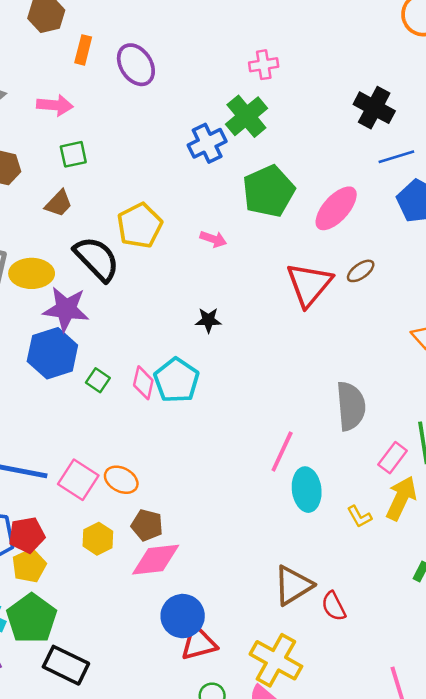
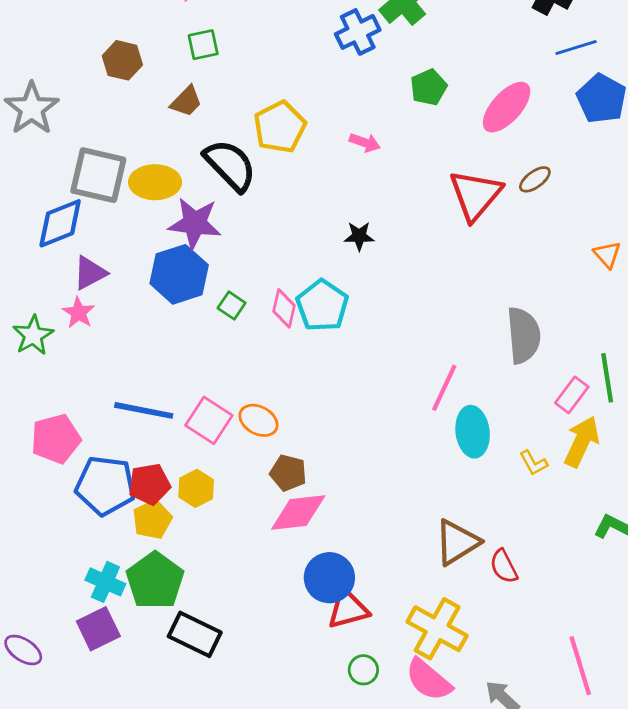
green pentagon: (269, 191) -> (429, 87), size x0.6
yellow hexagon: (98, 539) -> (196, 488), moved

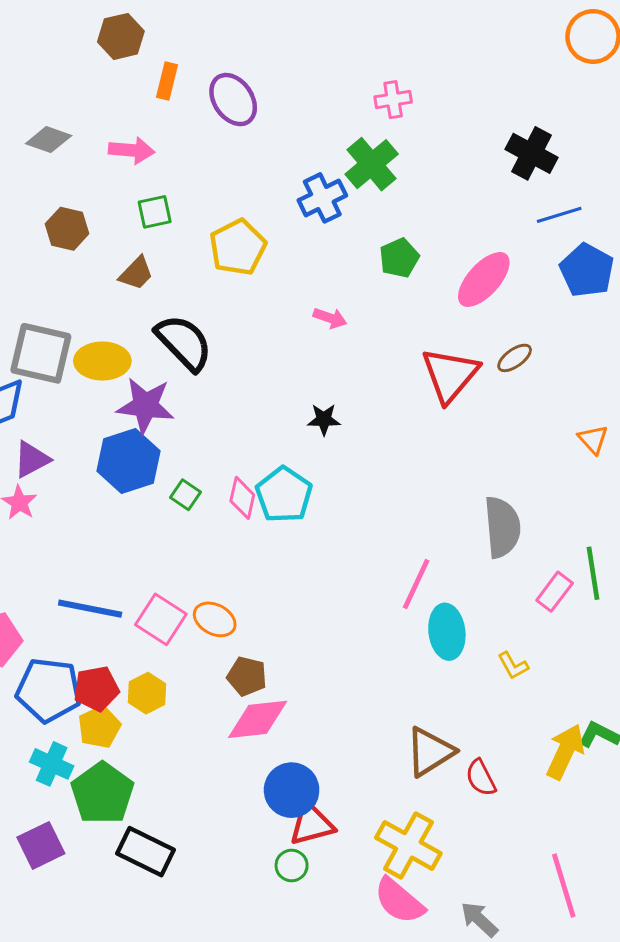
yellow pentagon: (280, 127) -> (238, 247), moved
yellow arrow: (582, 442) -> (565, 752), moved
cyan cross: (105, 582) -> (52, 764), moved
green circle: (363, 670) -> (292, 865), moved

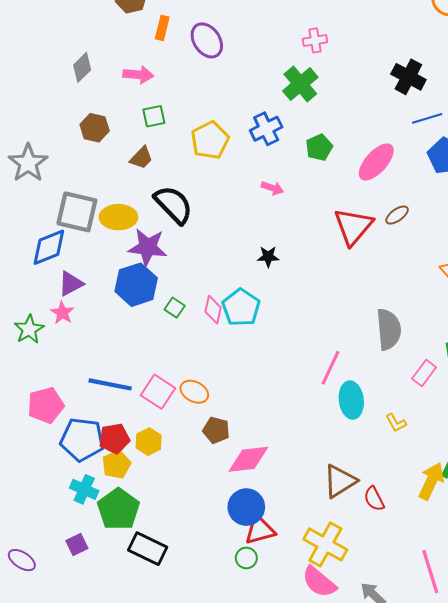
gray diamond: (49, 140) -> (82, 67), turned -64
blue cross: (322, 198) -> (266, 129), moved
pink diamond: (258, 719) -> (248, 459), moved
purple square: (41, 845) -> (77, 544), size x0.7

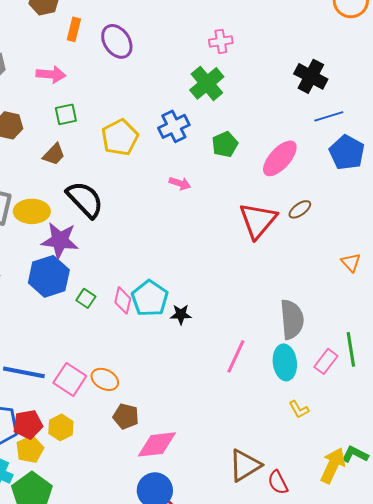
black star: (268, 257) -> (181, 314), moved
cyan ellipse: (351, 400) -> (285, 362), moved

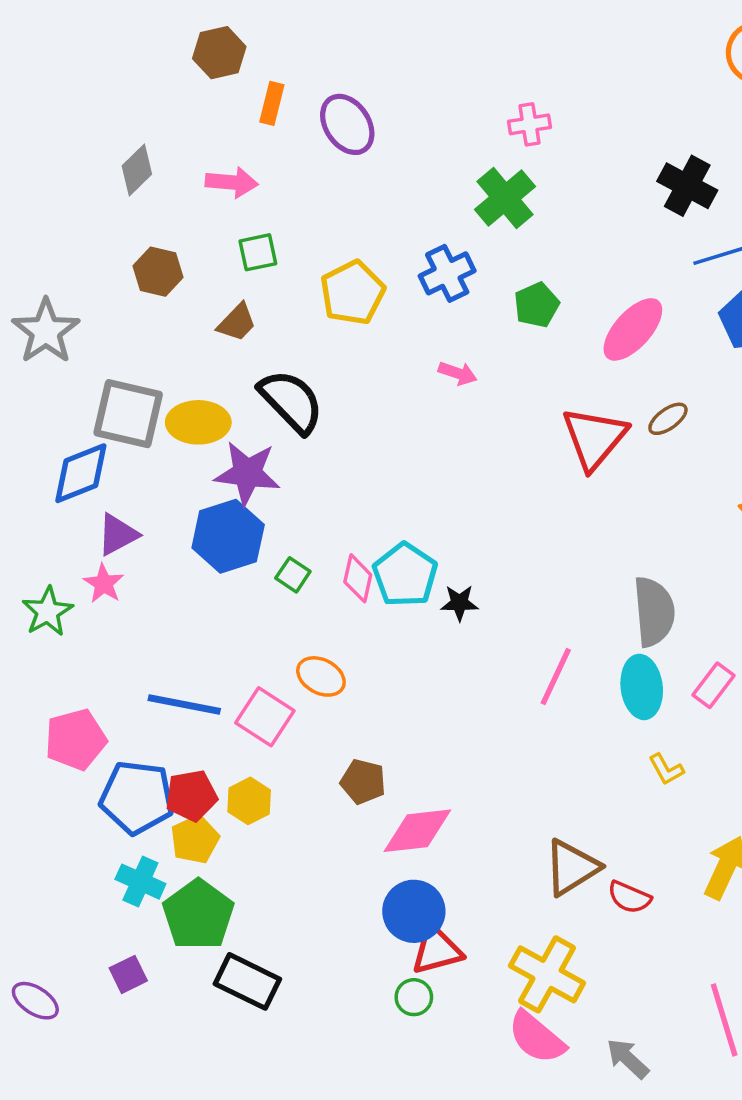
orange ellipse: (105, 379) -> (321, 676), moved
red semicircle: (278, 482) -> (629, 897), turned -40

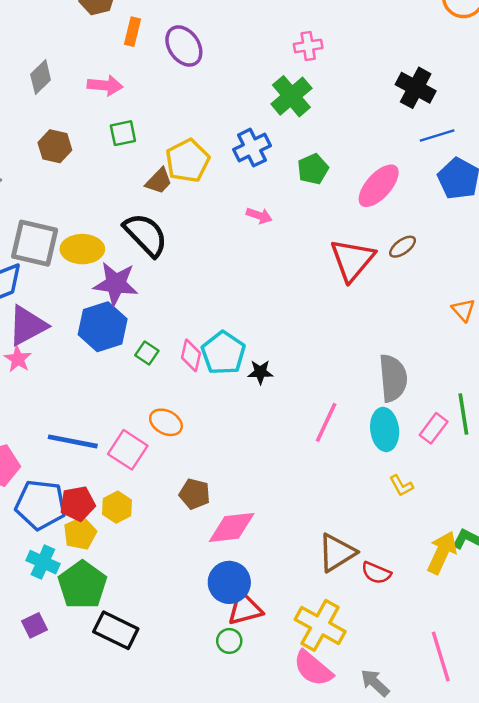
brown trapezoid: (237, 322) -> (159, 181), moved
purple triangle: (118, 535) -> (27, 326), size x1.4

